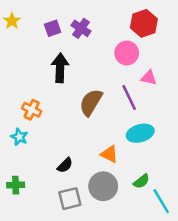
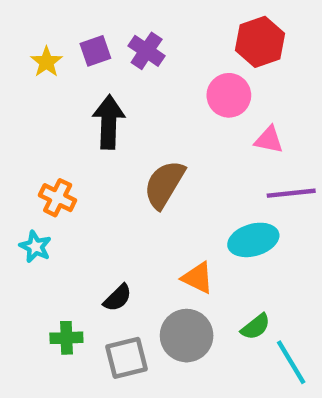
yellow star: (12, 21) -> (46, 62), moved
purple line: (129, 97) -> (291, 193), moved, turned -70
green cross: (16, 185) -> (66, 338), moved

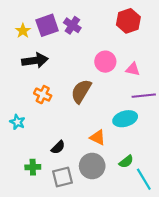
purple square: (95, 51) -> (47, 25), size x1.5
pink circle: (229, 95) -> (105, 62), moved
black arrow: (109, 122) -> (35, 60), moved, turned 80
orange cross: (58, 198) -> (43, 95), moved

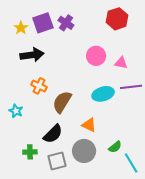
brown semicircle: (81, 91) -> (62, 102), moved
cyan ellipse: (125, 119) -> (103, 94), moved
black semicircle: (58, 147) -> (53, 134), size x1.5

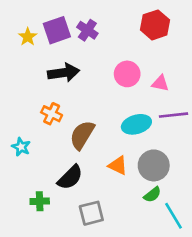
black arrow: (32, 55) -> (64, 73), moved
gray circle: (84, 151) -> (154, 165), moved
gray square: (57, 161) -> (91, 213), moved

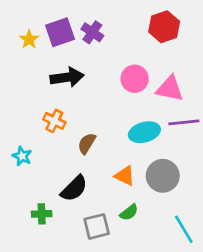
pink triangle: (160, 83) -> (170, 89), size x1.5
brown semicircle: (82, 135) -> (87, 143), size x0.7
green semicircle: (152, 195) -> (129, 212), moved

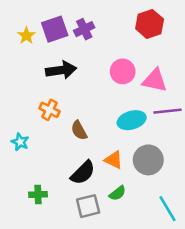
purple cross: (92, 32) -> (84, 29), turned 30
brown semicircle: (87, 143) -> (79, 130), turned -60
black semicircle: (74, 188) -> (83, 173), moved

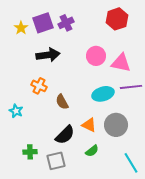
gray square: (88, 206) -> (56, 161), moved

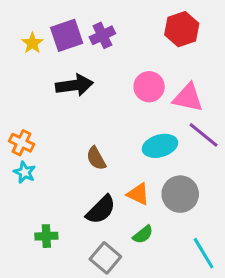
orange cross: (39, 86) -> (21, 143), moved
purple line: (131, 87) -> (204, 135), turned 45
gray square: (56, 161) -> (105, 258), moved, turned -36

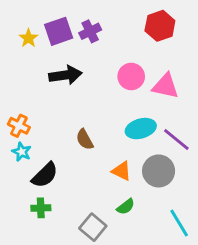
purple line: (204, 135) -> (176, 139), moved
black semicircle: (101, 210) -> (45, 175), moved

